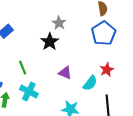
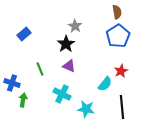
purple triangle: (65, 73) -> (69, 66), moved
cyan cross: (29, 91) -> (62, 94), moved

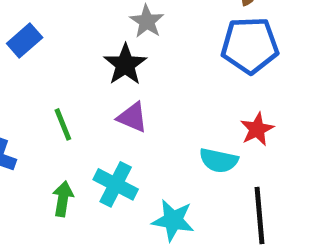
blue pentagon: (118, 36) -> (250, 45), turned 30
cyan semicircle: (105, 84) -> (219, 160), turned 63
green arrow: (23, 100) -> (63, 199), moved

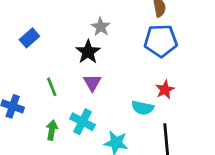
purple triangle: (132, 117) -> (92, 83), turned 36

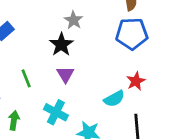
cyan semicircle: (143, 108) -> (114, 99), turned -40
green arrow: (52, 130) -> (14, 120), moved

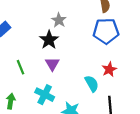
cyan semicircle: (114, 99) -> (92, 84), turned -91

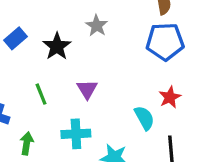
black star: (49, 40) -> (57, 46), moved
cyan cross: (45, 95) -> (76, 134), turned -30

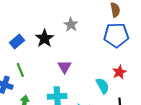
blue rectangle: (16, 38) -> (17, 42), moved
green line: (41, 94) -> (20, 70), moved

